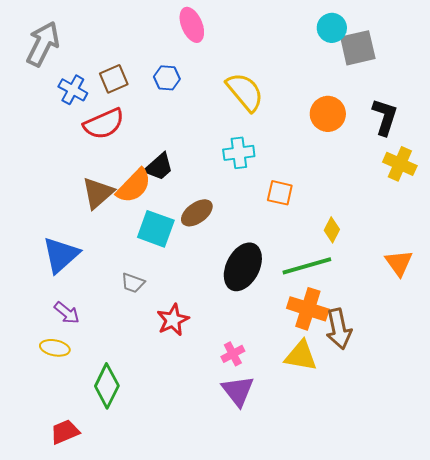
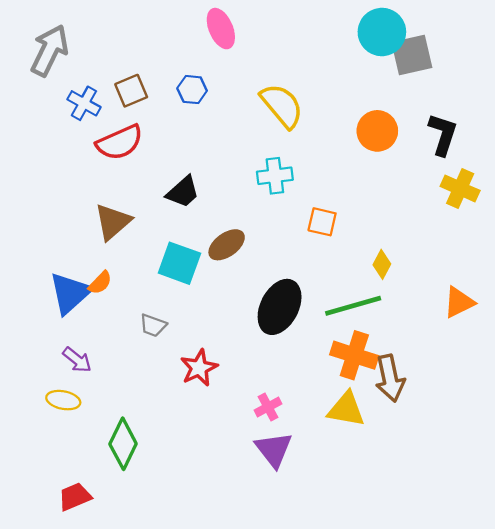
cyan circle: (332, 28) -> (382, 32), size x1.4
orange semicircle: (134, 186) -> (100, 283), moved, size x0.6
orange triangle: (399, 263) -> (459, 302), turned 40

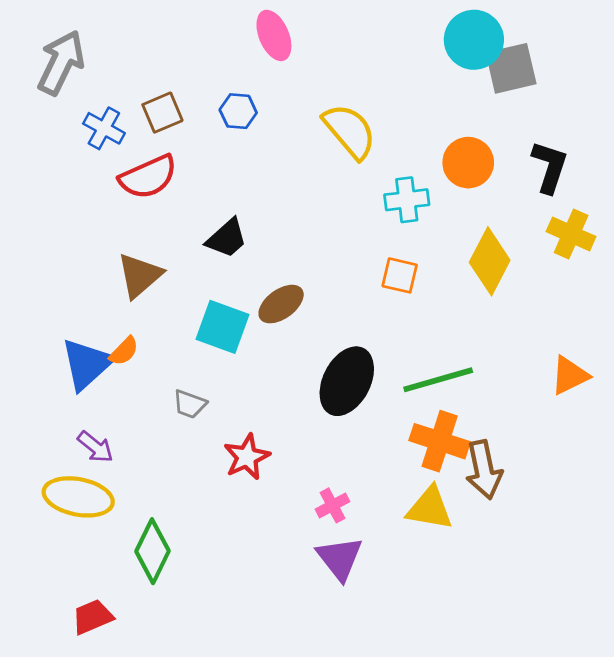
cyan cross: (275, 176) -> (407, 200), moved
yellow diamond: (382, 264) -> (490, 261), moved, size x1.8
yellow ellipse: (63, 400) -> (78, 497), size x1.6

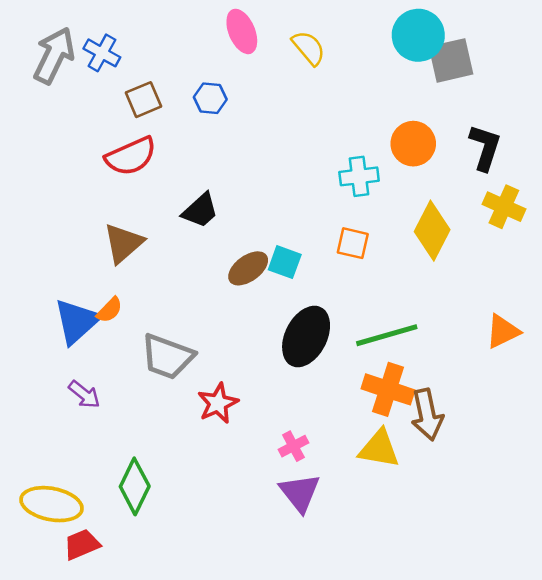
blue cross: (104, 128) -> (102, 53), moved
yellow semicircle: (350, 131) -> (309, 48), moved, size x0.7
cyan square: (222, 327) -> (285, 262), moved, size x0.7
gray trapezoid: (190, 404) -> (167, 357), size x1.8
yellow ellipse: (78, 497) -> (52, 504), moved

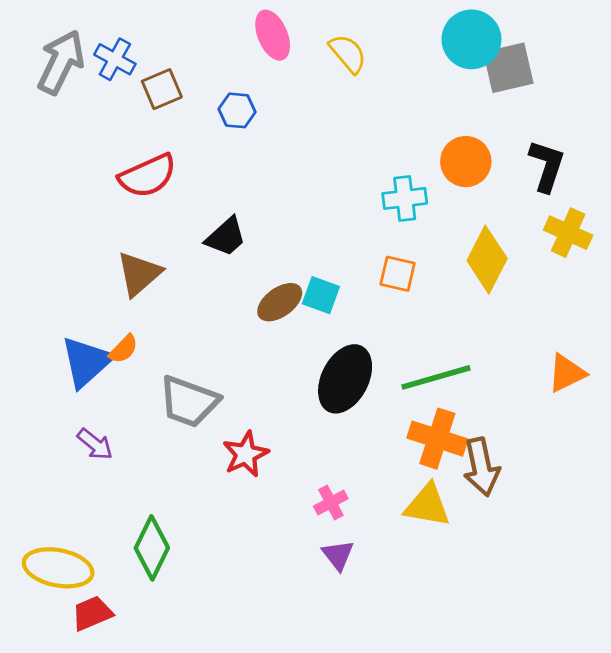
brown square: (144, 100) -> (162, 89), moved
purple triangle: (300, 493) -> (338, 555), size x0.7

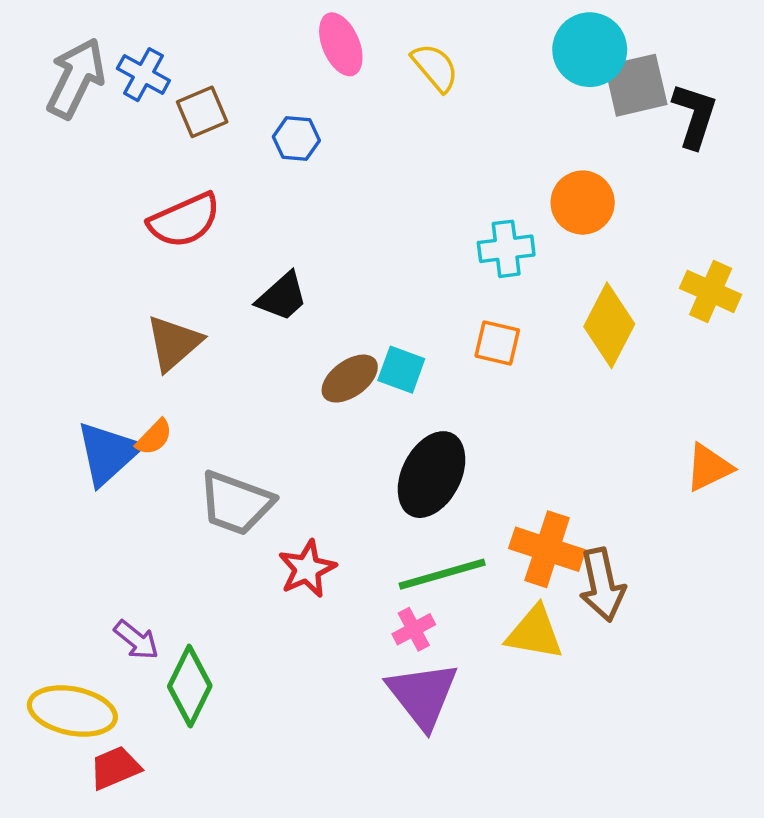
black L-shape: (547, 166) -> (695, 115), moved
green line: (436, 377) -> (442, 574), moved
purple arrow: (95, 444) -> (136, 640), moved
purple triangle: (338, 555) -> (423, 695), size x1.8

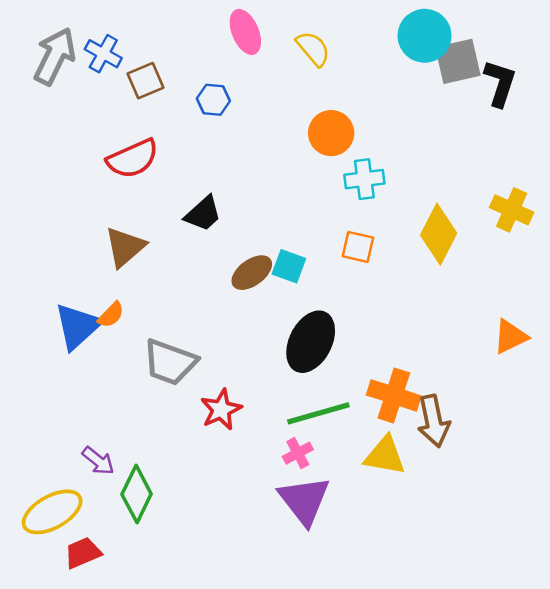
orange circle: (583, 203) -> (331, 133), moved
yellow ellipse: (72, 711) -> (52, 512), turned -40

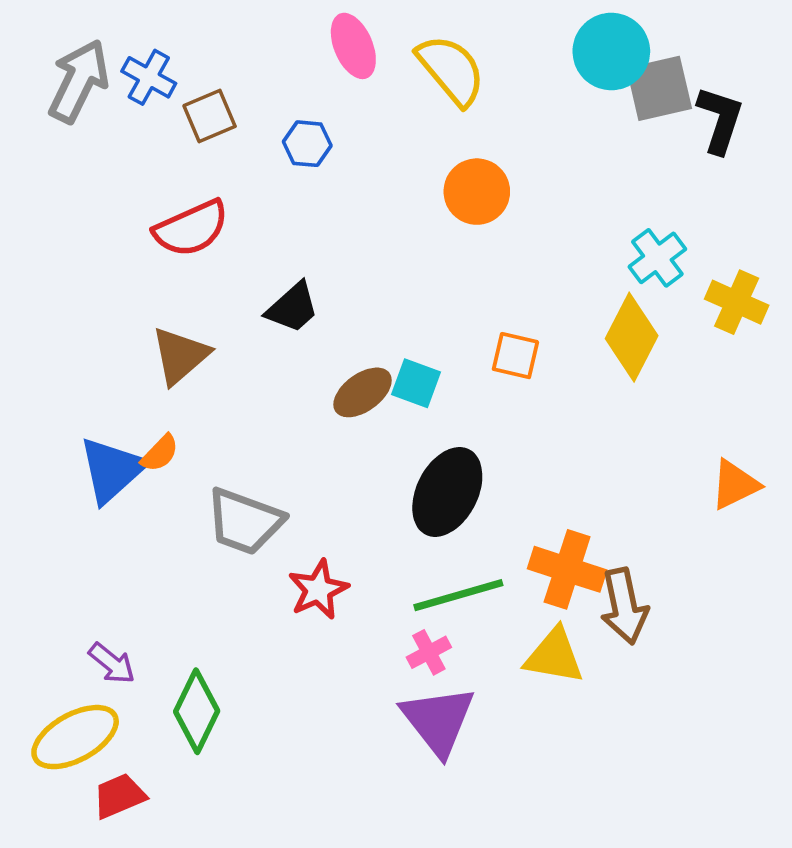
yellow semicircle: (313, 49) -> (451, 70), size x1.4
cyan cross: (364, 179) -> (657, 258), moved, turned -30
purple arrow: (98, 461) -> (112, 663), moved

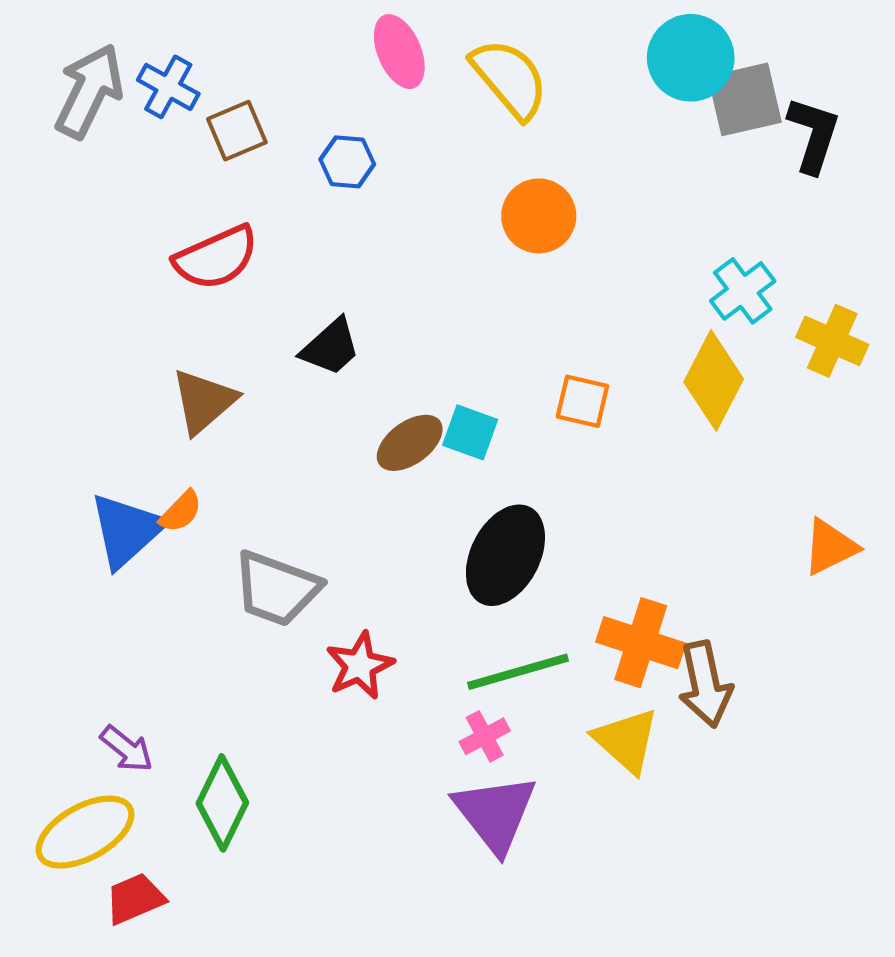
yellow triangle: (554, 656) -> (626, 740), turned 32

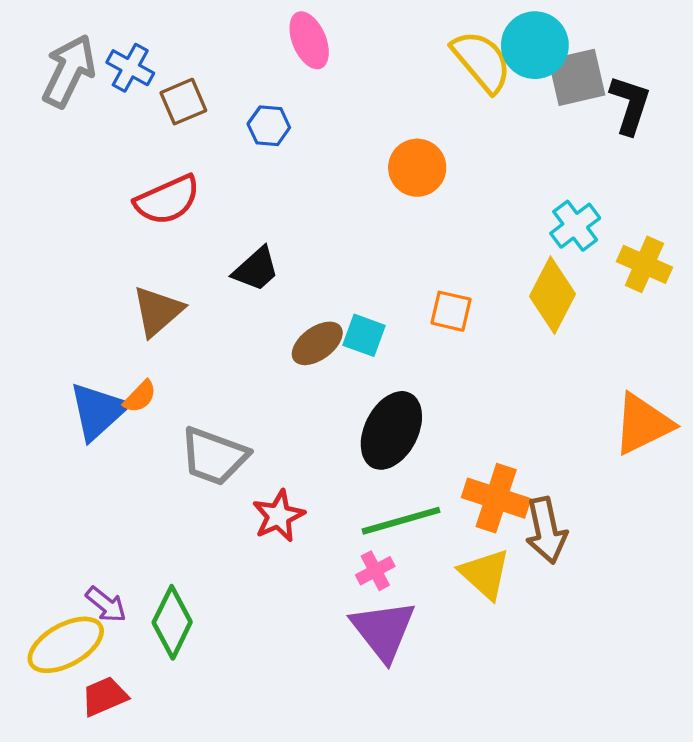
yellow semicircle: (510, 79) -> (482, 61), moved
orange triangle: (830, 547) -> (643, 424), size x1.4
purple arrow: (127, 749) -> (106, 605), moved

